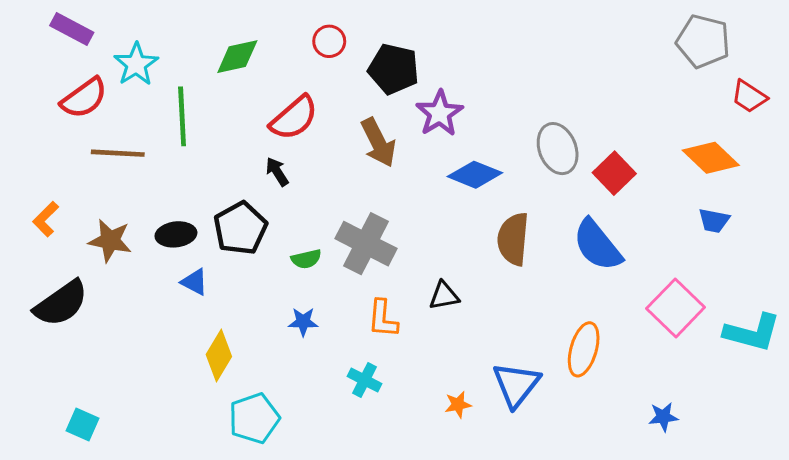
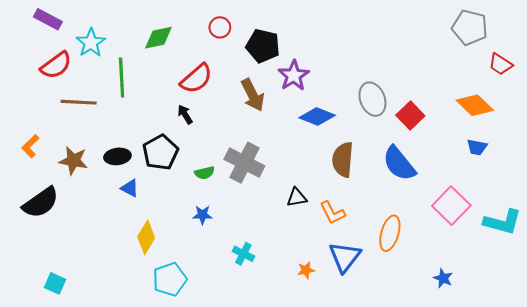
orange L-shape: (383, 319) -> (333, 213), moved, turned -32
blue star: (663, 417) -> (443, 278), turned 30

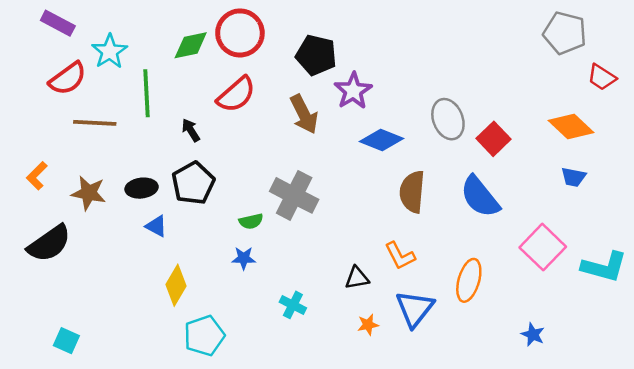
red circle: (220, 27) -> (240, 33), moved, size x1.8
black arrow: (185, 114) -> (191, 130), moved
green semicircle: (205, 173) -> (251, 221), moved
black triangle: (297, 197) -> (357, 278), moved

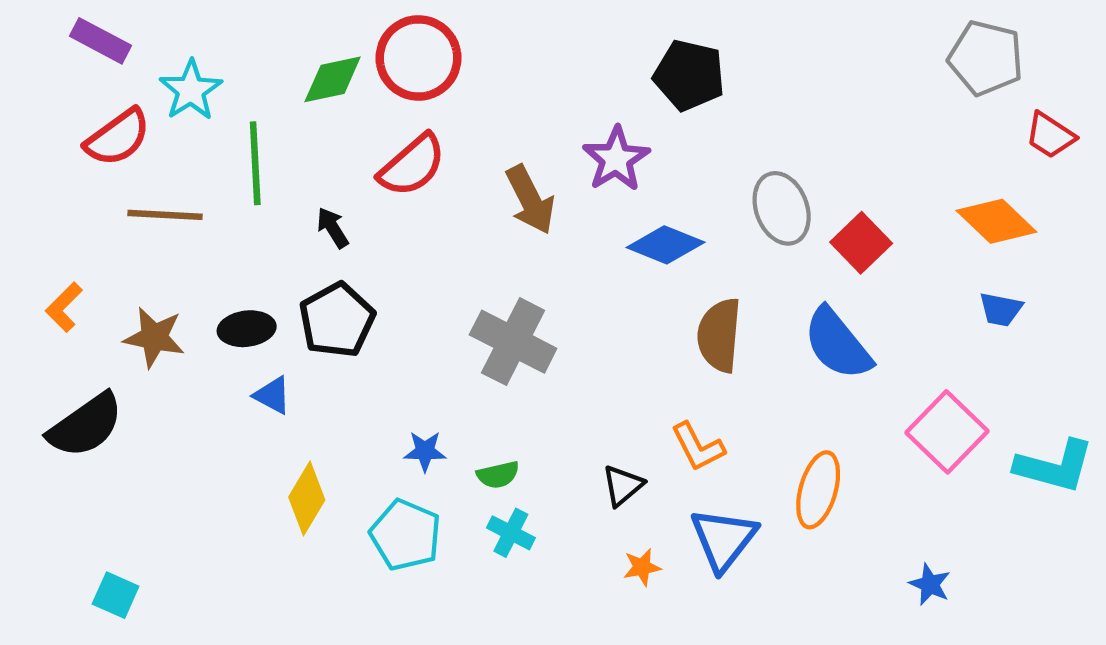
black pentagon: (316, 55) -> (689, 75), moved
green semicircle: (251, 221) -> (498, 475), moved
black triangle: (357, 278) -> (623, 486), turned -30
cyan pentagon: (204, 336) -> (406, 535), moved, turned -30

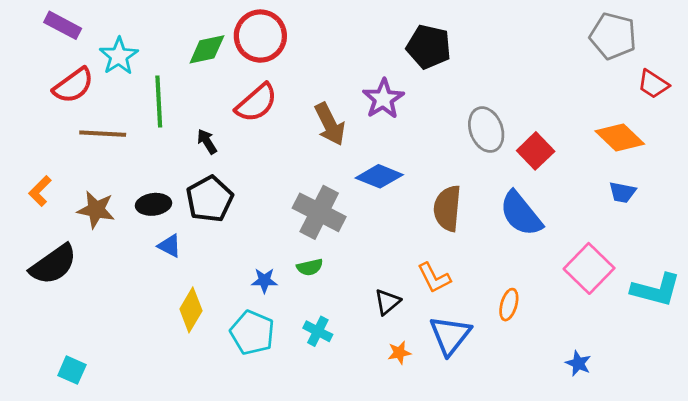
blue diamond: (666, 245) -> (379, 176), moved
green semicircle: (498, 475) -> (310, 267), moved
orange ellipse: (818, 490) -> (509, 305), size x0.7

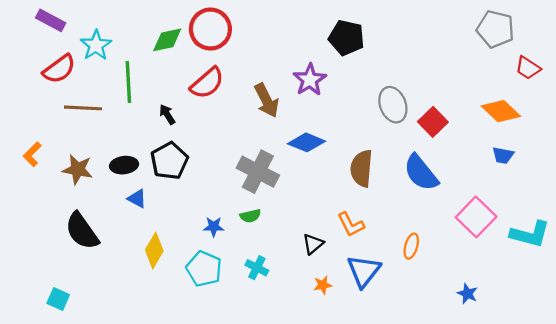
black semicircle: (53, 264) -> (82, 231), moved, turned 90

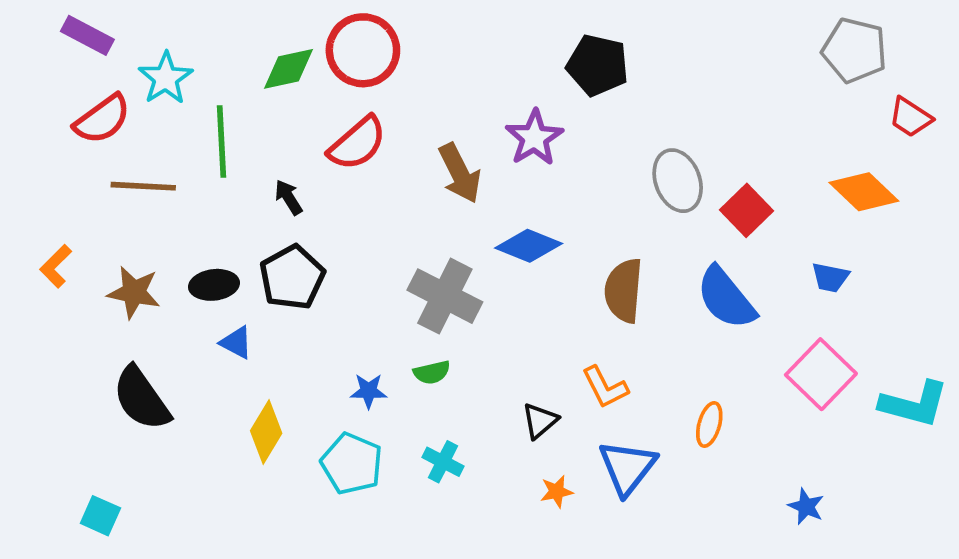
blue trapezoid: (503, 155) -> (830, 277), moved

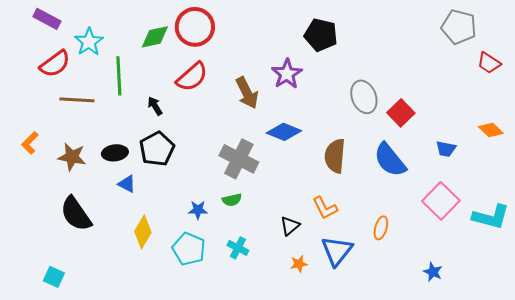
orange diamond: (864, 192) -> (491, 130), moved, size x0.7

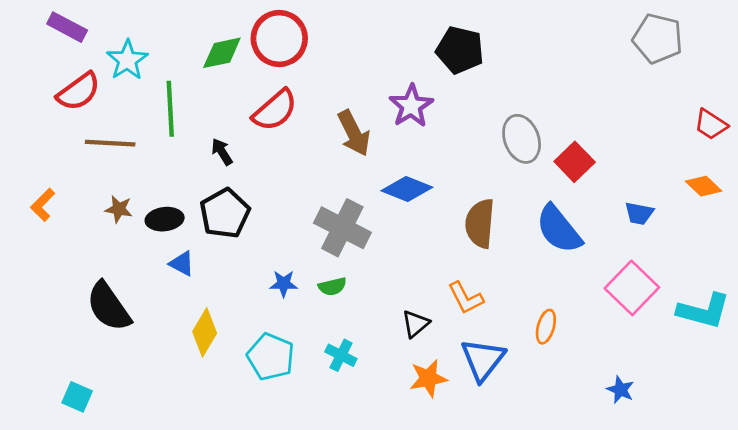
red trapezoid: (489, 63) -> (711, 125), moved
brown star: (72, 157) -> (119, 209), moved, size x0.7
blue star: (198, 210) -> (284, 284), moved
orange star: (299, 264) -> (428, 378), size x1.5

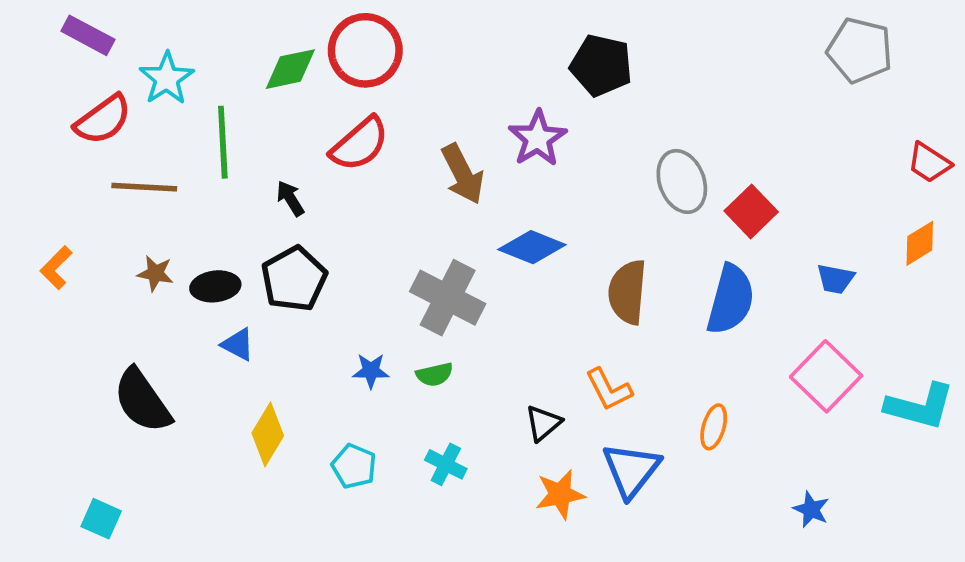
orange diamond: (704, 186) -> (920, 243), turned -75
blue semicircle: (559, 229) -> (731, 300), turned -126
cyan pentagon: (271, 357) -> (354, 466), size x0.7

